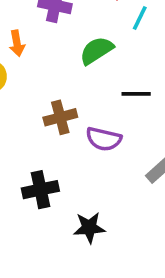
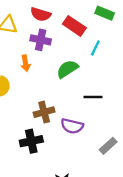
orange arrow: (17, 43) -> (25, 63), moved
black cross: (40, 190) -> (31, 141), moved

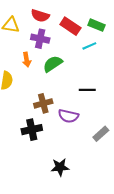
green rectangle: (105, 13) -> (97, 25), moved
cyan line: (95, 48) -> (89, 46), turned 40
green semicircle: (67, 69) -> (53, 64), moved

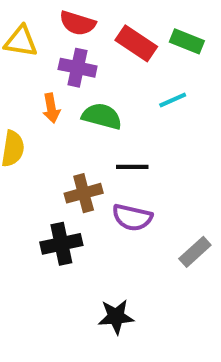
cyan line: (89, 46) -> (173, 100), moved
green semicircle: (53, 64) -> (102, 116), turned 48
black line: (87, 90) -> (132, 167), moved

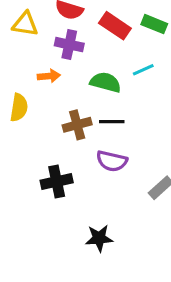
orange arrow: (51, 108) -> (49, 76), turned -85
green semicircle: (102, 116) -> (105, 82), moved
brown cross: (84, 193) -> (77, 125), moved

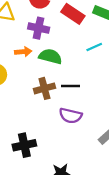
green semicircle: (105, 82) -> (50, 56), moved
black cross: (57, 181) -> (24, 145), moved

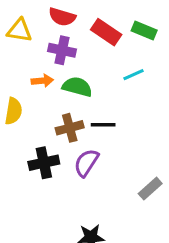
purple semicircle: (71, 116) -> (86, 163), moved, turned 110
black cross: (24, 145) -> (44, 163), moved

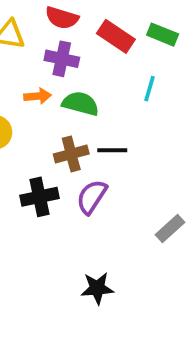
cyan line: (133, 75) -> (149, 89), turned -50

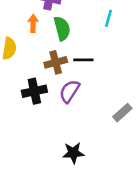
orange arrow: (38, 96) -> (33, 23), turned -84
green semicircle: (80, 104) -> (62, 28), turned 60

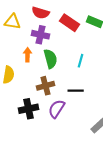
cyan line: (109, 18) -> (80, 61), moved
black line: (83, 60) -> (76, 91), moved

